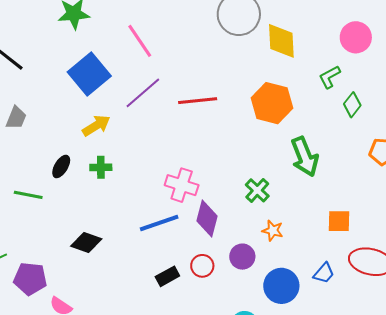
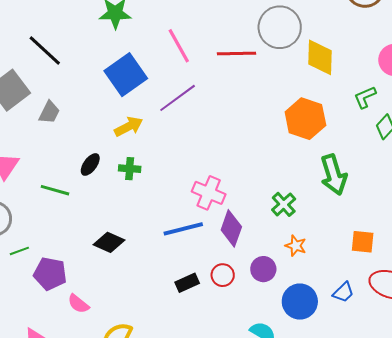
red line: (198, 101) -> (236, 53), moved

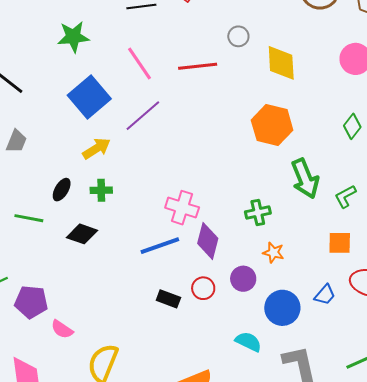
gray circle: (280, 27) -> (238, 36), size x0.5
green L-shape: (365, 97) -> (345, 196), moved
green cross: (284, 204) -> (258, 213), turned 35
black diamond: (109, 242) -> (82, 234), moved
black rectangle: (187, 283) -> (168, 299), turned 50

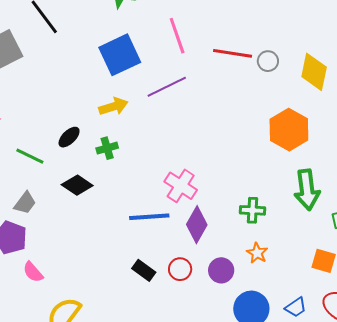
gray circle: (238, 36) -> (268, 61), moved
gray trapezoid: (16, 141) -> (25, 203), moved
green cross: (101, 190) -> (107, 148), turned -30

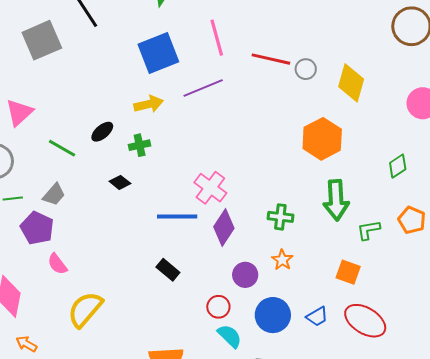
black diamond: (77, 185) -> (120, 182), moved, size x0.7
red circle: (180, 269) -> (218, 307), moved

